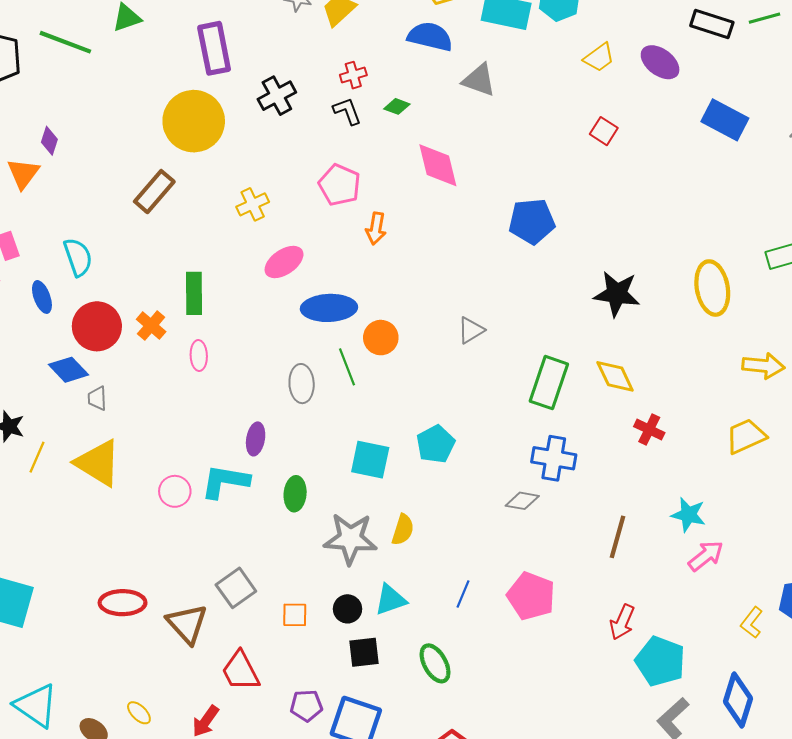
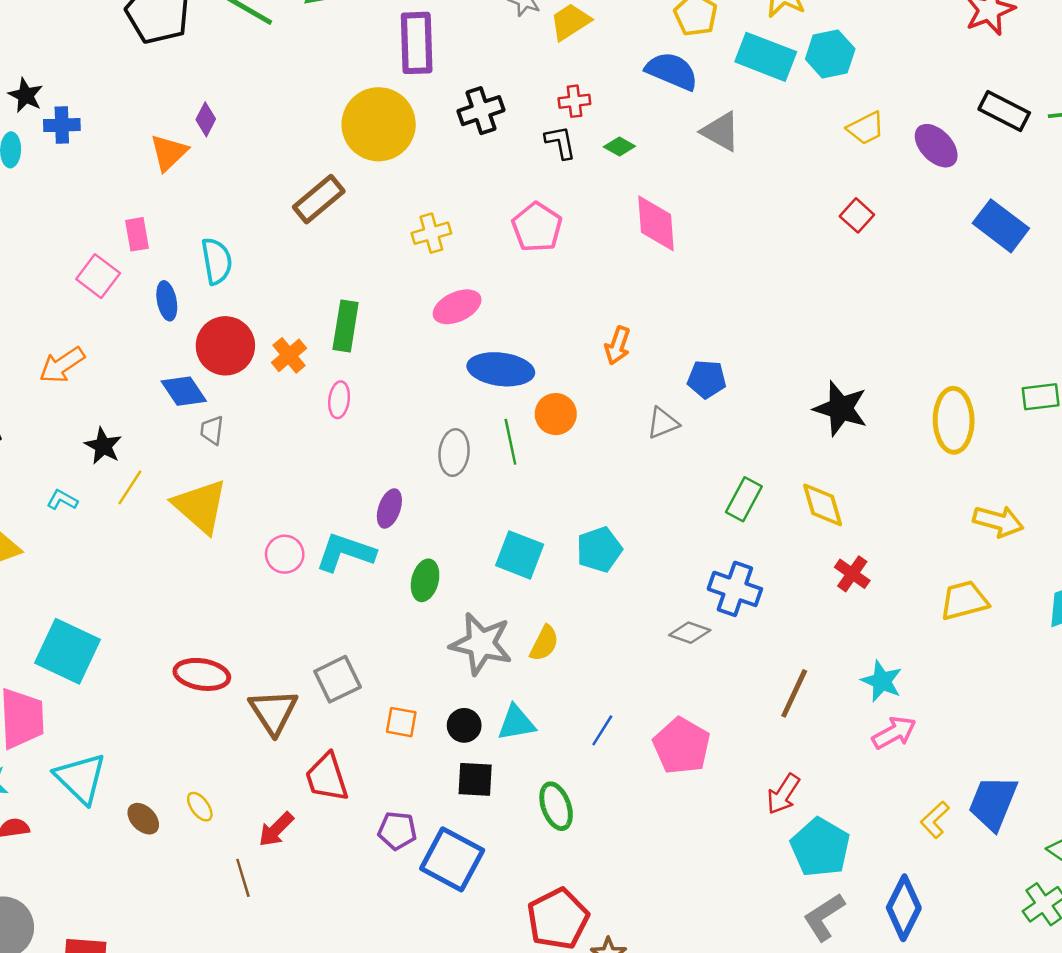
blue pentagon: (532, 221) -> (707, 379), moved, size x0.7
orange arrow: (376, 228) -> (618, 345), moved
green rectangle: (549, 383) -> (744, 499), size x0.7

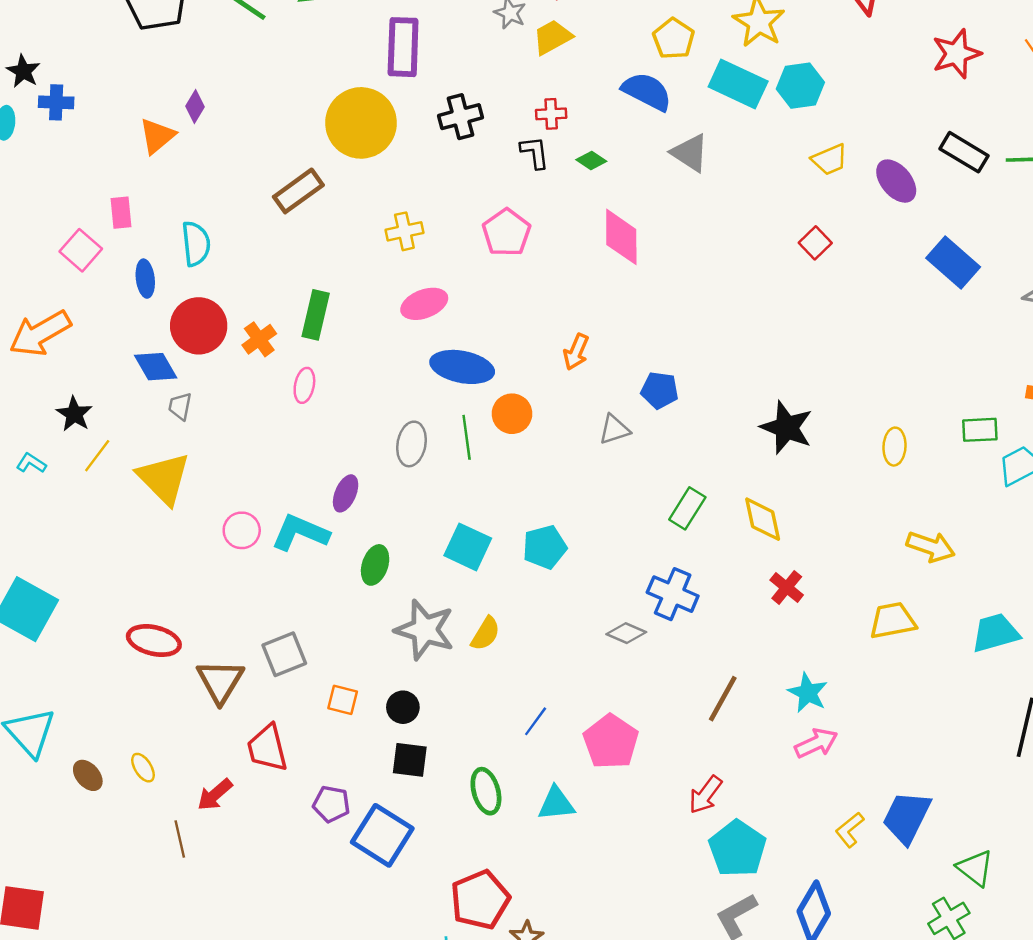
orange arrow: (62, 365) -> (40, 333), size x1.4
yellow ellipse: (954, 420) -> (894, 447), size x0.6
cyan triangle: (516, 723) -> (556, 804), moved

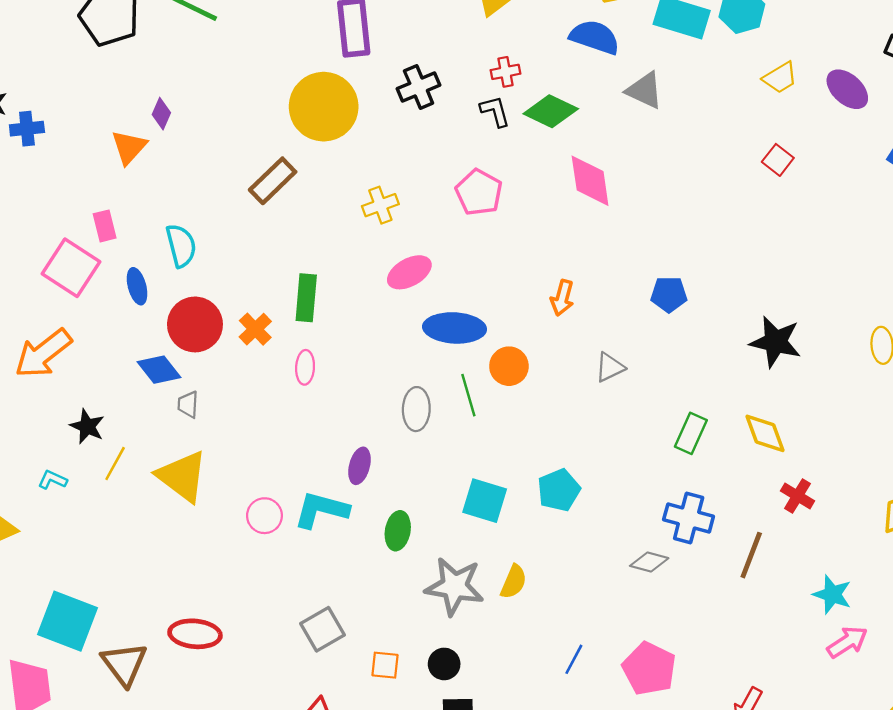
green diamond: (591, 160) -> (551, 111), size x1.8
pink square: (81, 250) -> (71, 268), size x1.4
blue pentagon: (660, 390) -> (669, 294), moved
brown triangle: (220, 681) -> (124, 664), moved
brown line: (723, 699) -> (751, 555), moved

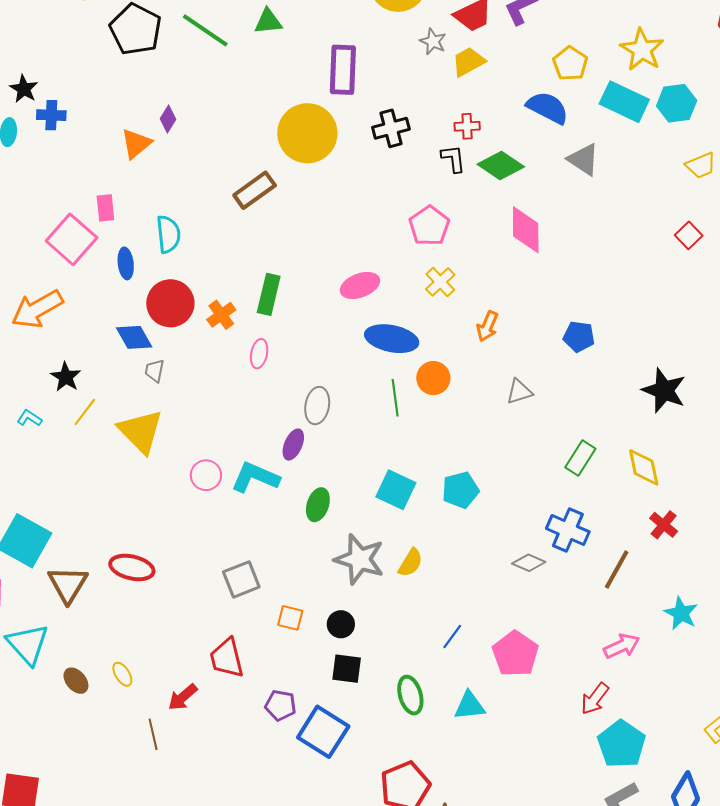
yellow cross: (380, 205) -> (440, 282), moved, turned -32
gray ellipse: (416, 409) -> (317, 406), moved
pink arrow: (847, 642) -> (622, 646), moved

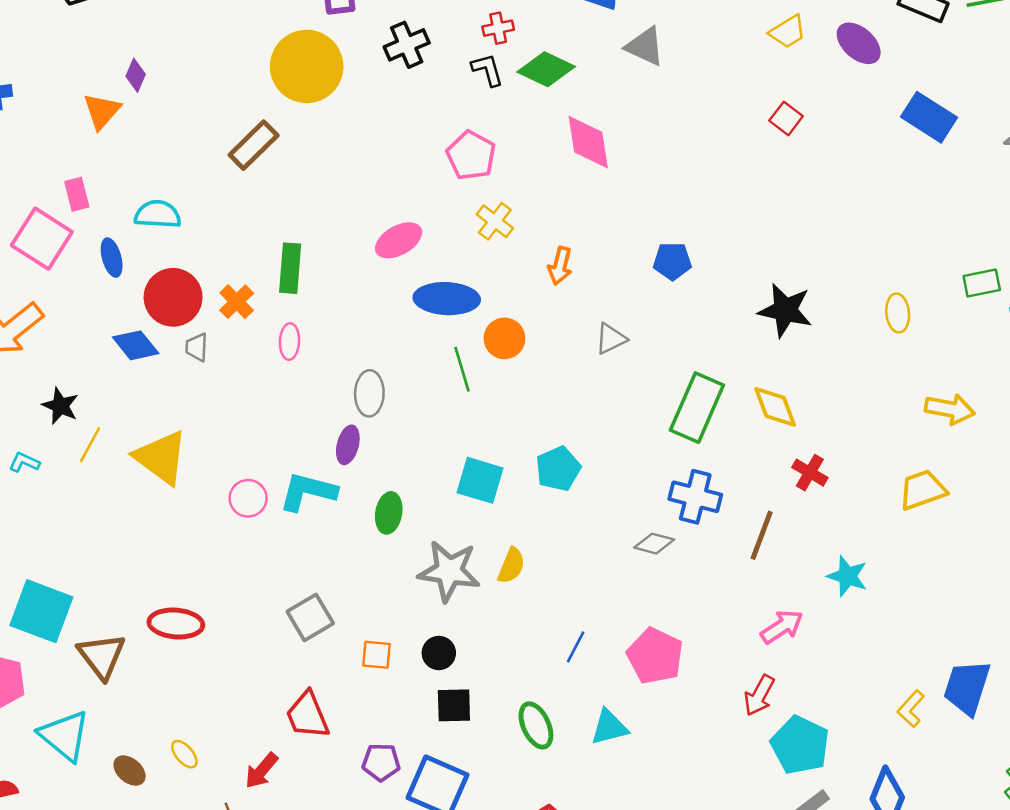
cyan semicircle: (168, 234) -> (158, 214), turned -72
gray trapezoid: (155, 371) -> (197, 347), moved
green rectangle: (580, 458) -> (697, 408), size x1.6

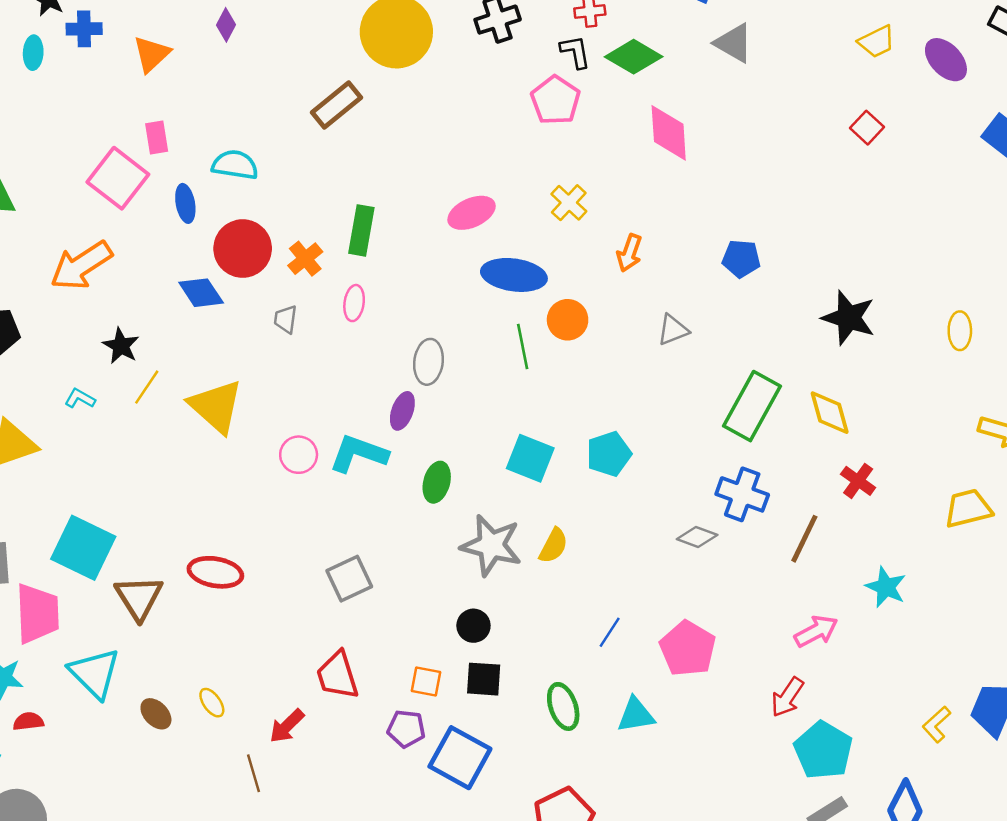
orange triangle: (102, 111) -> (152, 54), moved
pink pentagon: (471, 155) -> (555, 100), moved
gray trapezoid: (197, 347) -> (286, 319), moved
orange square: (377, 655) -> (426, 682), moved

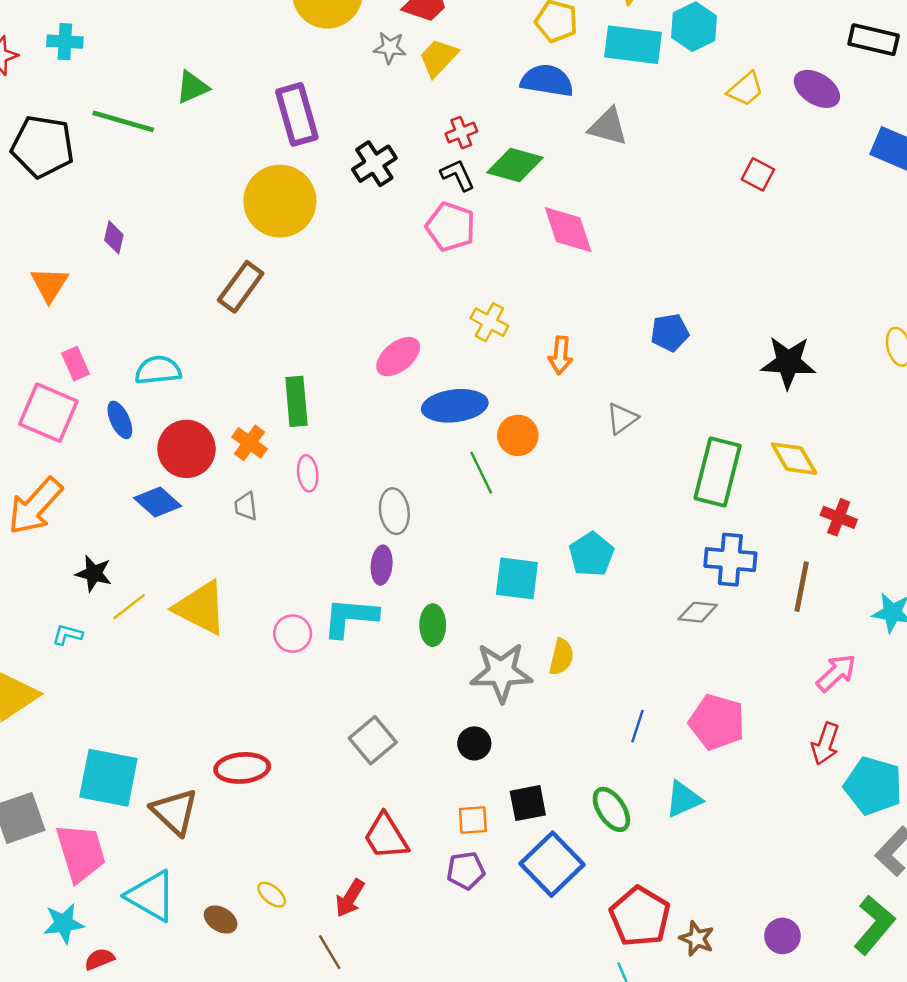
yellow line: (147, 387) -> (129, 607), turned 33
black circle: (473, 626) -> (474, 743), moved
blue square: (460, 758) -> (552, 864), moved, turned 32

